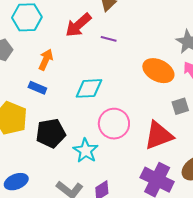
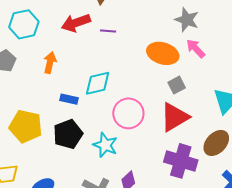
red arrow: (78, 25) -> (76, 23), turned 32
blue rectangle: (37, 88) -> (69, 99), moved
gray square: (180, 106) -> (177, 85), moved

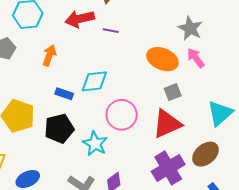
purple cross: (181, 161) -> (168, 168), turned 36

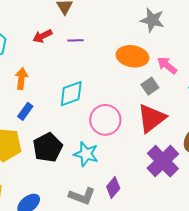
red arrow: (80, 19) -> (43, 36), size x0.7
pink arrow: (196, 58) -> (167, 65), moved
blue rectangle: (64, 94) -> (25, 111), moved, turned -60

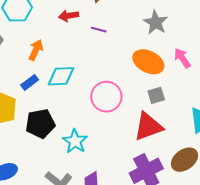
gray star: (152, 20) -> (156, 22), moved
pink arrow: (167, 65) -> (182, 58), moved
cyan diamond: (71, 94) -> (61, 76), moved
pink circle: (105, 120) -> (106, 97), moved

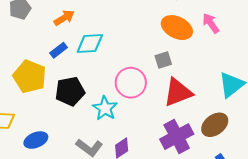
orange arrow: (36, 50) -> (64, 18), turned 35
gray square: (156, 95) -> (163, 60), moved
pink circle: (106, 97) -> (131, 83), moved

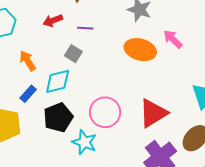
orange arrow: (64, 18) -> (28, 61), turned -80
gray square: (163, 60) -> (73, 54), moved, turned -30
black pentagon: (70, 91) -> (58, 117), moved

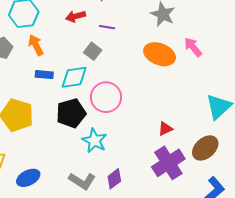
orange arrow: (28, 61) -> (36, 45), moved
blue rectangle: (28, 94) -> (44, 75), moved, turned 48
pink circle: (105, 112) -> (106, 97), moved
red triangle: (153, 113) -> (165, 129), moved, size x0.5

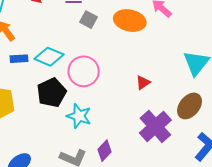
gray square: (93, 51) -> (88, 20), moved
cyan diamond: (74, 77) -> (49, 57), turned 40
red triangle: (165, 129) -> (143, 83), moved

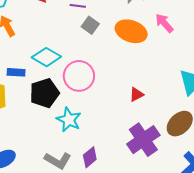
blue rectangle: (19, 59) -> (16, 72), moved

